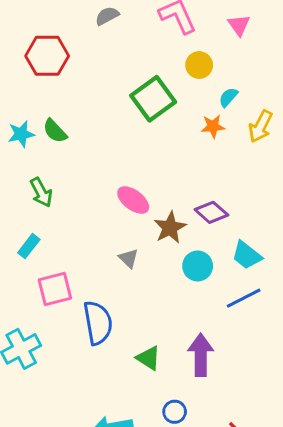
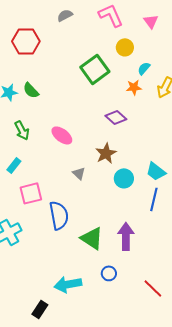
pink ellipse: (133, 200) -> (62, 135), moved
purple diamond: (211, 212) -> (116, 117), moved
blue line: (244, 298) -> (154, 199), turned -50
green triangle: (148, 358) -> (92, 238), size x1.4

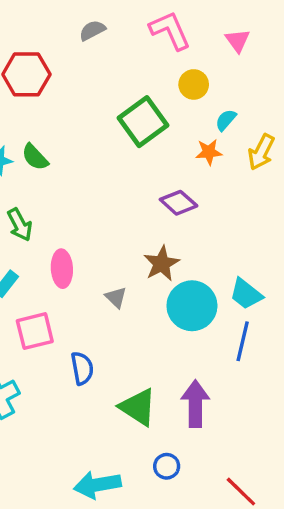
pink ellipse: (62, 135) -> (62, 269), moved, turned 50
cyan circle: (124, 178) -> (192, 306), size x1.5
blue semicircle: (59, 215) -> (82, 368), size x0.7

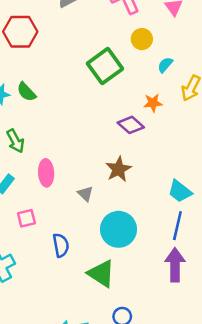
orange star: (209, 152) -> (153, 103), moved
cyan circle: (192, 306) -> (119, 229), moved
pink square: (35, 331) -> (26, 218), size x0.7
purple arrow: (195, 404) -> (175, 265), moved

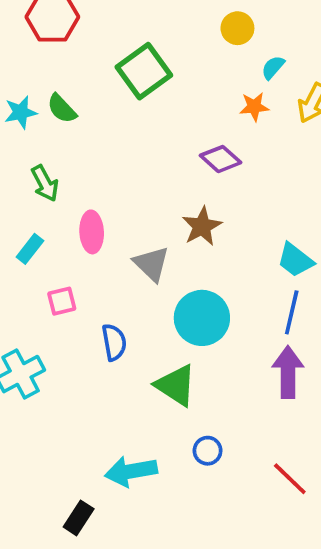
green square: (105, 66) -> (144, 71), moved
orange star: (153, 103) -> (254, 107), moved
gray triangle: (85, 194) -> (151, 264), size x1.5

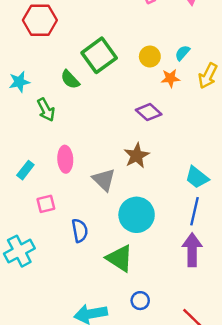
yellow circle: (237, 28) -> (150, 56), moved
green semicircle: (62, 109) -> (70, 79), moved
green arrow: (45, 183) -> (46, 110), moved

